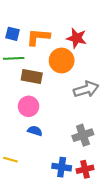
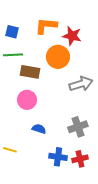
orange L-shape: (38, 37) -> (46, 26), moved
blue semicircle: (35, 131) -> (39, 129), moved

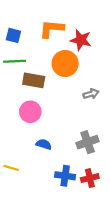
gray arrow: (81, 84) -> (91, 94), size x0.6

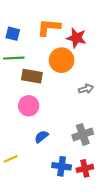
blue semicircle: (44, 144) -> (41, 137), turned -56
yellow line: (11, 168) -> (11, 159), turned -40

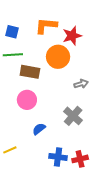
red star: (76, 38) -> (72, 36), turned -30
gray cross: (83, 134) -> (73, 116), moved, turned -30

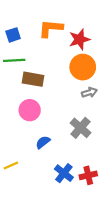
blue square: (12, 32) -> (13, 35), turned -32
orange circle: (58, 57) -> (83, 67), moved
blue cross: (58, 157) -> (64, 173), turned 30

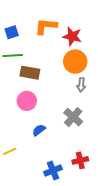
red star: (79, 39) -> (72, 36), turned 30
gray arrow: (89, 92) -> (81, 85), turned 112
blue cross: (64, 173) -> (53, 171), moved, turned 30

